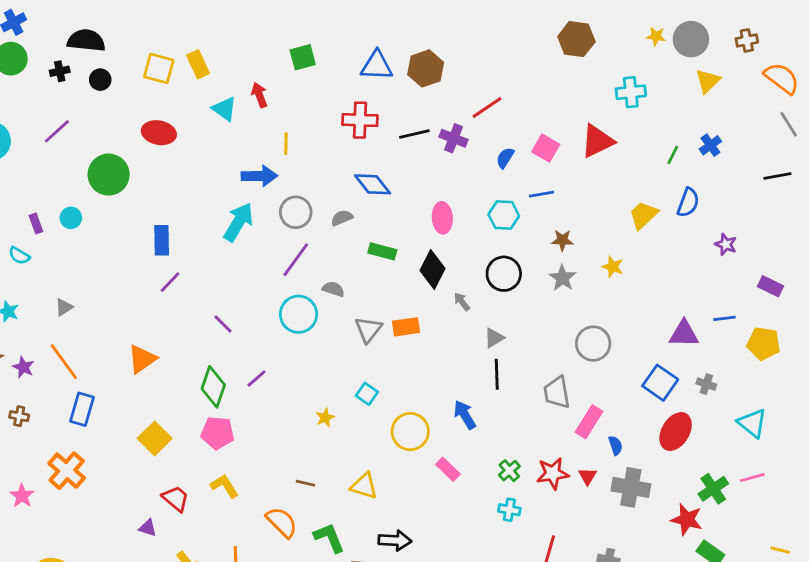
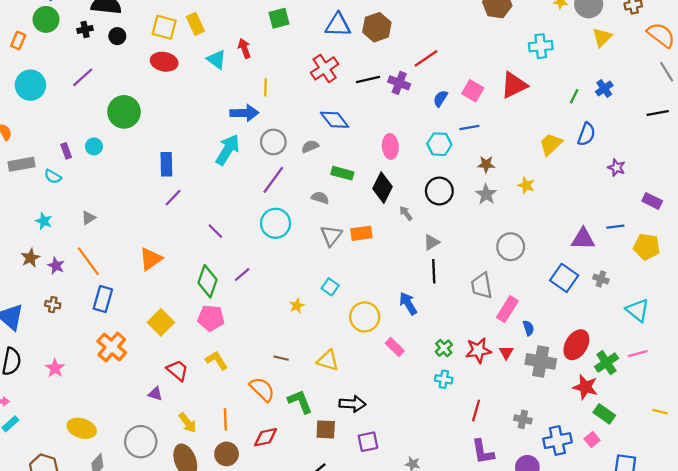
red cross: (360, 120) -> (325, 68), turned -36
red ellipse: (159, 133) -> (164, 62), moved
gray semicircle: (333, 289) -> (320, 198), moved
red ellipse: (676, 432) -> (576, 345), moved
orange cross: (67, 471) -> (112, 347), moved

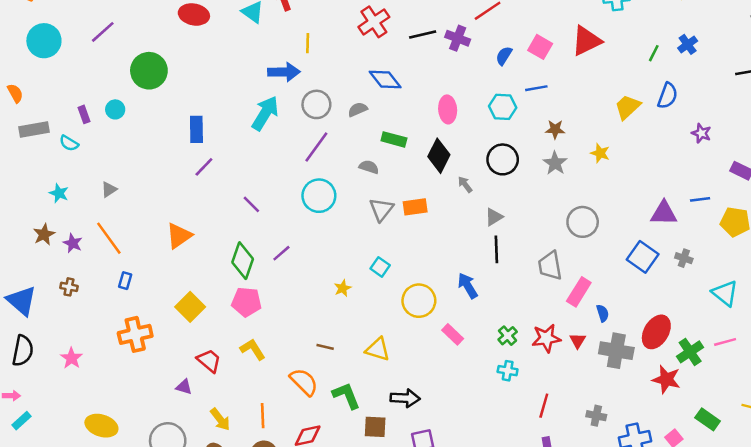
blue rectangle: (103, 299) -> (125, 281), size x0.6
orange cross: (112, 347) -> (135, 334), turned 36
green rectangle: (604, 414) -> (708, 419), moved

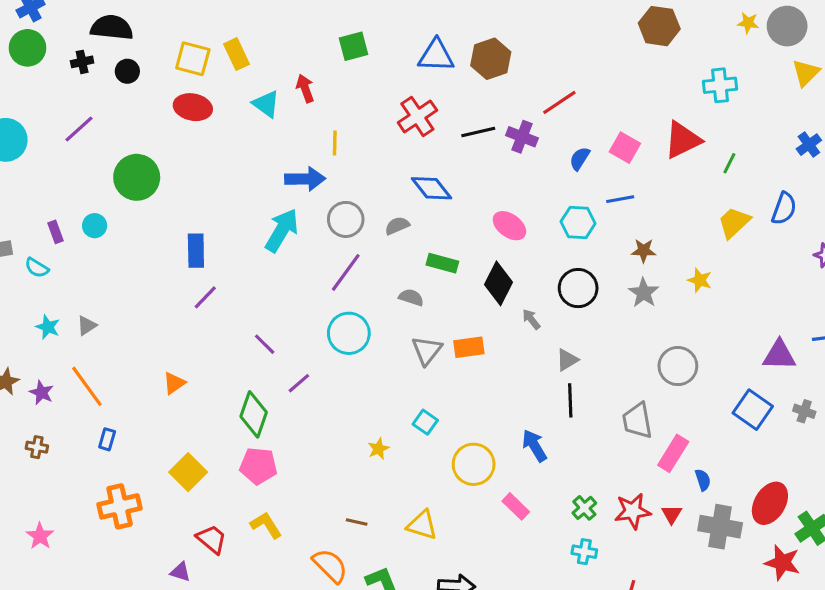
green line: (654, 53) -> (729, 163), moved
pink ellipse: (448, 109) -> (509, 226), turned -50
cyan star: (59, 193) -> (48, 327), moved
orange triangle: (179, 236) -> (174, 383), size x0.7
purple line: (281, 253) -> (299, 383), moved

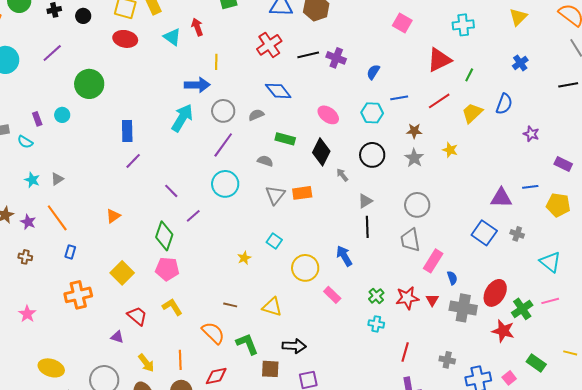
red line: (559, 102) -> (439, 101), moved
pink square: (625, 148) -> (402, 23), moved
gray circle: (678, 366) -> (417, 205), moved

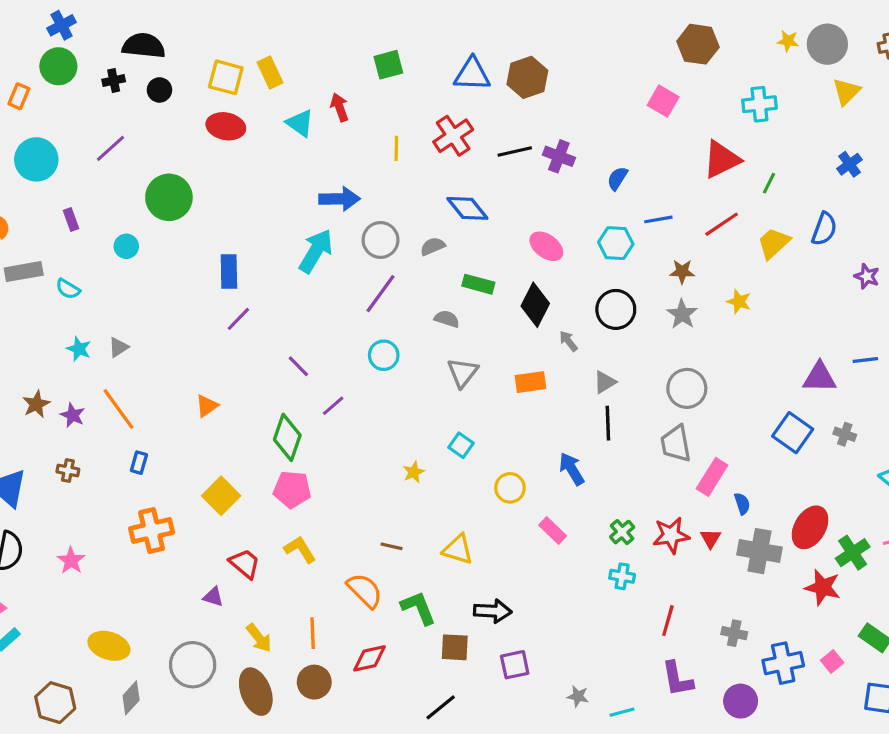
yellow line: (216, 62) -> (396, 148), moved
purple rectangle: (37, 119) -> (71, 219), moved
cyan circle: (225, 184) -> (384, 355), size x0.7
orange rectangle: (302, 193) -> (531, 382), moved
yellow circle: (305, 268) -> (510, 488), size x0.7

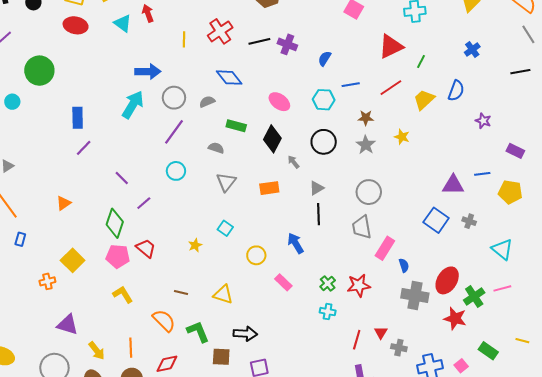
orange cross: (152, 531) -> (47, 281), moved, size x0.6
red triangle: (711, 538) -> (381, 333), moved
red trapezoid: (245, 564) -> (146, 248), moved
purple triangle: (213, 597) -> (68, 325), size x1.6

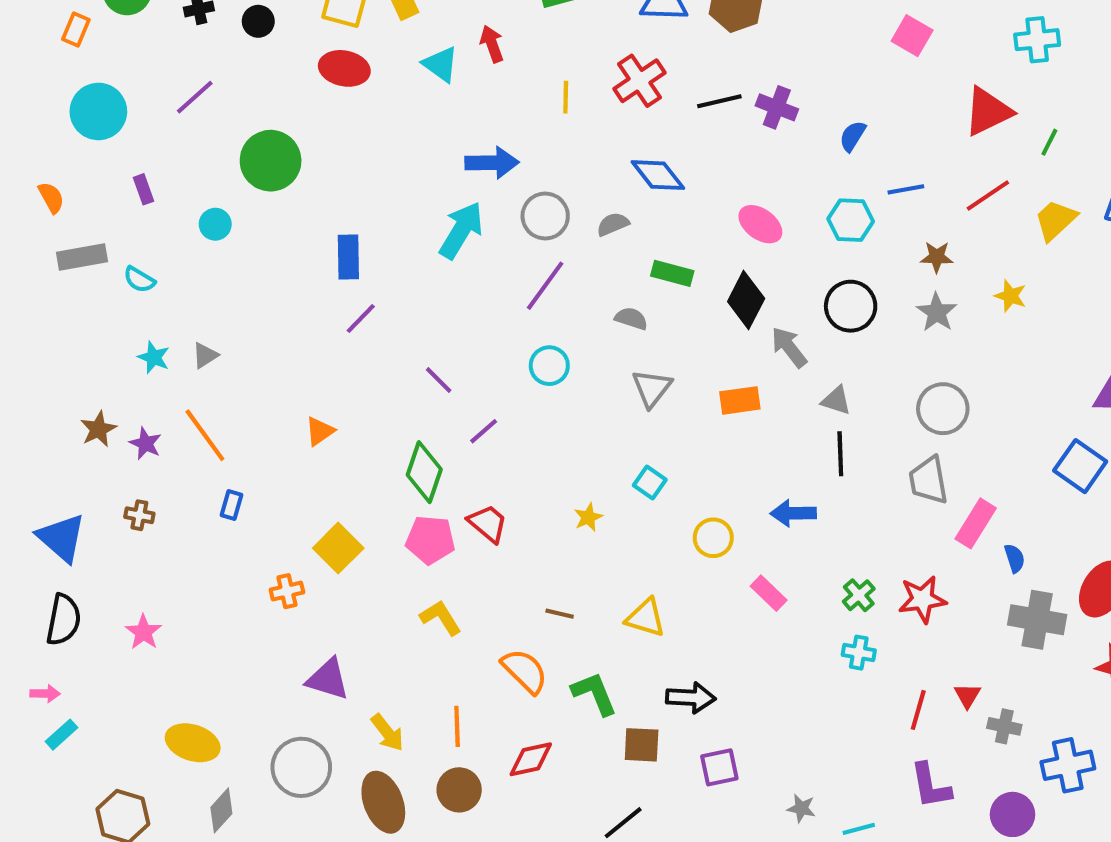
gray arrow: (293, 162) -> (789, 347), size x1.5
gray triangle: (317, 188) -> (836, 400), turned 49
blue arrow: (295, 243) -> (793, 513), turned -60

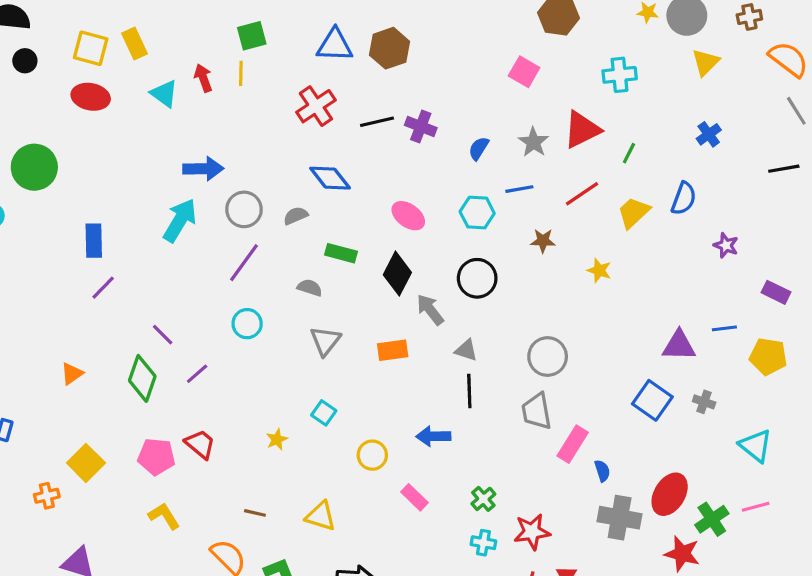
yellow line: (566, 97) -> (241, 73), moved
gray star: (937, 312) -> (533, 142), moved
green diamond: (424, 472) -> (142, 378), moved
red star: (922, 599) -> (532, 532), moved

